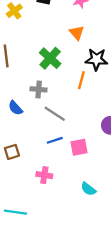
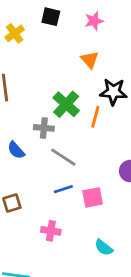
green cross: (50, 58) -> (66, 104), moved

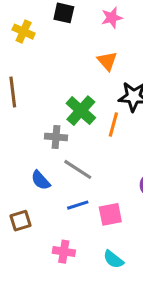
yellow cross: (15, 33) -> (24, 32), turned -30
blue semicircle: (16, 150) -> (41, 180), moved
cyan semicircle: (104, 248) -> (113, 259), moved

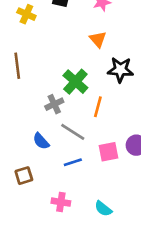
orange line: (113, 125) -> (98, 107), moved
gray cross: (56, 137) -> (54, 104), turned -30
pink square: (110, 214) -> (109, 152), moved

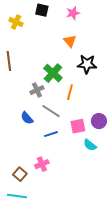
brown square: (24, 176) -> (20, 174), moved, turned -32
pink cross: (61, 202) -> (42, 164), turned -32
cyan semicircle: (103, 209) -> (90, 145), moved

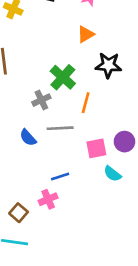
orange triangle: (70, 41) -> (86, 34), turned 40
gray line: (51, 111) -> (60, 128), turned -36
blue line: (51, 134) -> (60, 176), moved

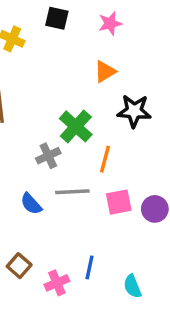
pink square: (96, 148) -> (119, 202), moved
cyan semicircle: (112, 174) -> (132, 286), moved, turned 30
blue line: (60, 176) -> (90, 267), moved, turned -60
brown square: (19, 213) -> (19, 266), moved

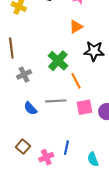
gray cross: (48, 156) -> (24, 74), moved
orange line: (105, 159) -> (76, 81), turned -42

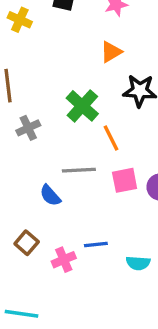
blue semicircle: (30, 108) -> (50, 195), moved
blue line: (66, 148) -> (96, 244), turned 72
cyan semicircle: (93, 159) -> (138, 263), turned -64

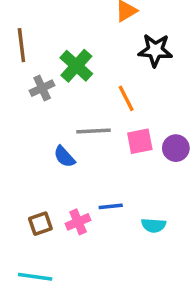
green cross: (82, 106) -> (76, 66), moved
brown square: (27, 243) -> (40, 224), moved, turned 30

